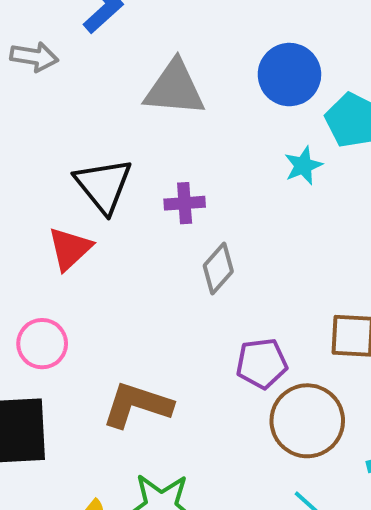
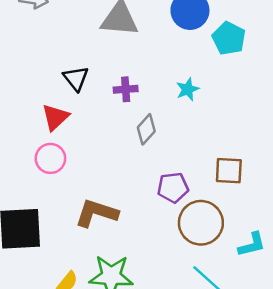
cyan star: (303, 166) -> (188, 89), moved
black triangle: (103, 185) -> (76, 78), size x0.7
pink circle: (42, 344) -> (50, 158), moved

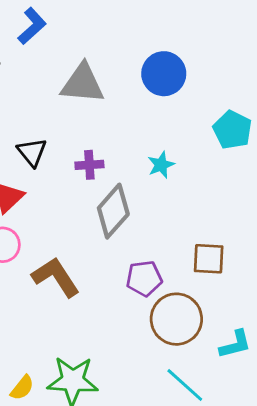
cyan pentagon: (229, 38) -> (232, 130), moved
gray diamond: (146, 129) -> (113, 211), size x1.5
brown L-shape: (97, 213) -> (56, 277), moved, turned 39

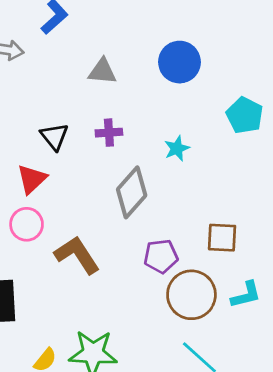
gray triangle: (82, 84) -> (102, 71), size x0.7
purple cross: (89, 165) -> (109, 133), moved
cyan L-shape: (235, 344) -> (246, 295), moved

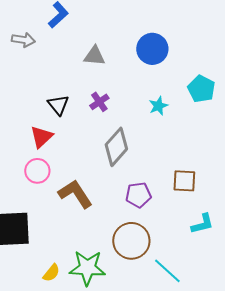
purple cross: (109, 133) -> (99, 102), turned -30
cyan star: (177, 148) -> (158, 106), moved
brown circle: (191, 295) -> (131, 241), moved

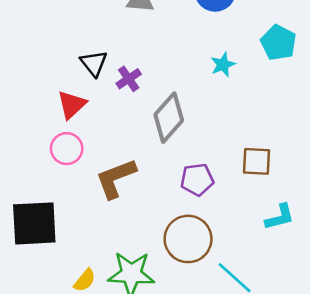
purple cross: (99, 102) -> (129, 79), moved
brown L-shape: (75, 194) -> (116, 178), turned -78

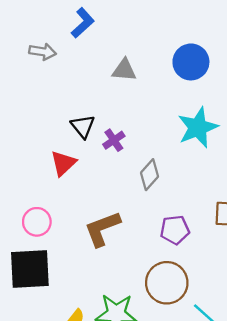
cyan star: (223, 65) -> (198, 128), size x1.8
gray diamond: (169, 118) -> (150, 175), size x0.7
pink circle: (67, 149) -> (37, 222), moved

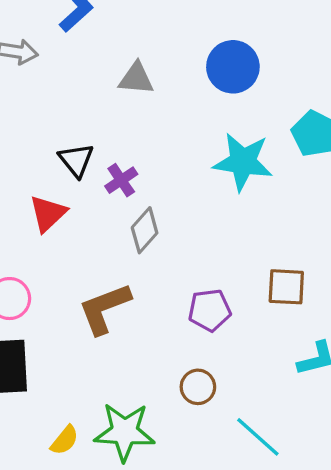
cyan star: (198, 128) -> (243, 162), turned 30
gray diamond: (150, 175) -> (145, 230), moved
brown circle: (167, 283) -> (198, 387), size x0.6

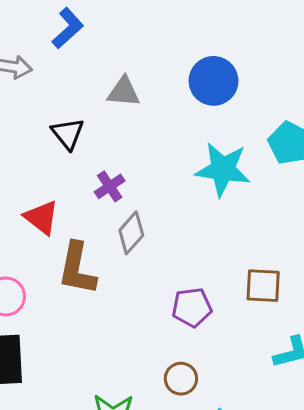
black triangle: (76, 160) -> (68, 134), moved
red triangle: (48, 213) -> (41, 217), turned -39
brown L-shape: (105, 309) -> (77, 269), moved, turned -58

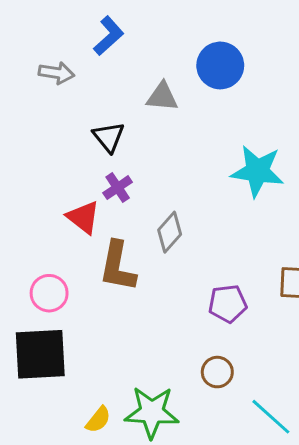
blue circle: (214, 81) -> (220, 65), moved
purple cross: (110, 186) -> (118, 188), moved

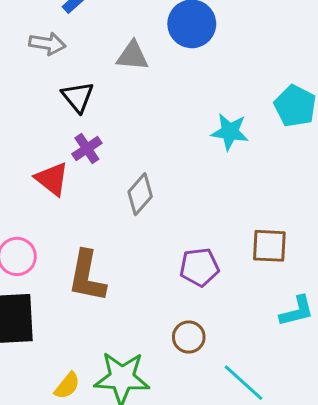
gray arrow: (57, 73) -> (47, 44), moved
cyan star: (257, 171) -> (230, 132), size x0.7
brown L-shape: (118, 266) -> (87, 276), moved

